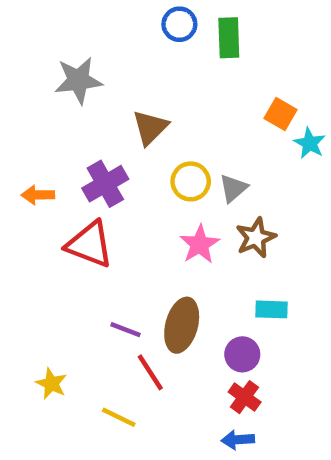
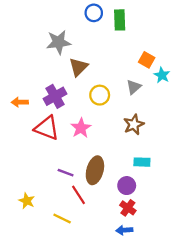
gray star: (78, 80) -> (59, 42), moved
gray triangle: (233, 188) -> (134, 87), moved
pink star: (200, 244) -> (81, 128), moved

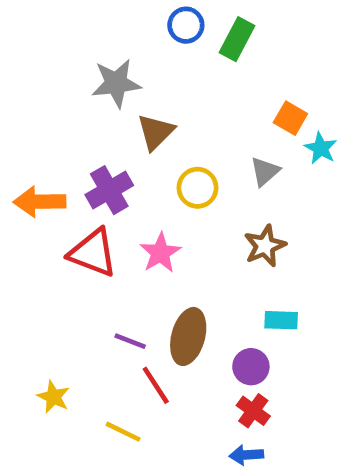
green rectangle: (120, 20) -> (237, 39), turned 30
orange arrow: (20, 102) -> (40, 202), size x1.5

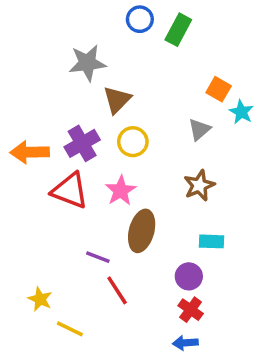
yellow circle: (197, 188) -> (133, 142), moved
brown ellipse: (188, 336) -> (142, 231), moved
yellow line: (123, 432) -> (70, 329), moved

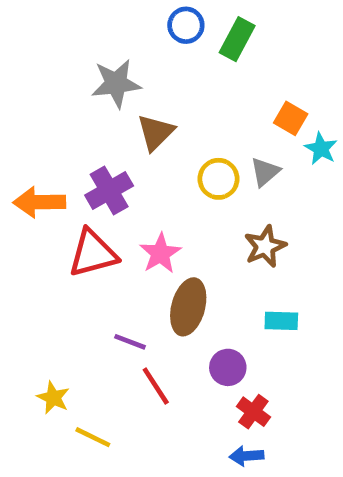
yellow circle: (133, 142) -> (218, 179), moved
red triangle: (70, 191) -> (93, 253), turned -36
purple circle: (189, 276) -> (228, 367), moved

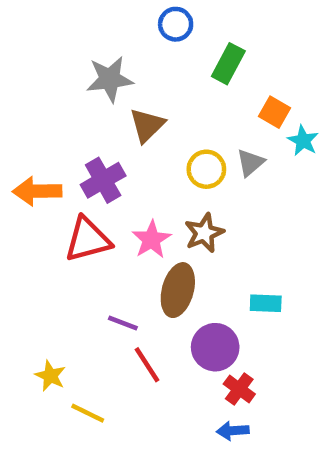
green rectangle: (237, 39) -> (228, 64), moved
brown star: (265, 246) -> (204, 233), moved
purple circle: (228, 367) -> (215, 347), size x1.4

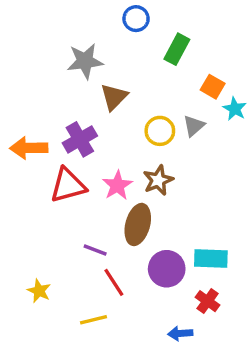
cyan rectangle: (266, 303) -> (211, 259), moved, size x1.4
red cross: (239, 389) -> (208, 301), moved
yellow line: (88, 413) -> (93, 320), moved, turned -40

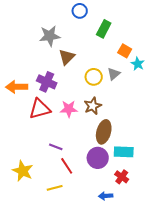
purple cross: (80, 139) -> (47, 82), turned -36
pink star: (117, 185) -> (69, 109), turned 30
brown ellipse: (138, 224) -> (104, 132), moved
yellow star: (39, 291) -> (23, 171), size x1.5

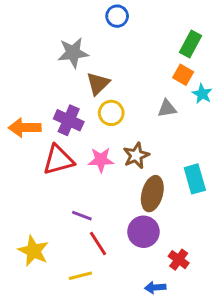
green rectangle: (104, 29) -> (190, 44), moved
gray triangle: (114, 74) -> (167, 109), turned 32
yellow circle: (94, 77) -> (111, 113), moved
cyan rectangle: (124, 152) -> (195, 179), moved, turned 72

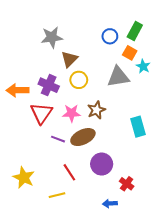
blue circle: (117, 16) -> (110, 36), moved
gray triangle: (167, 109) -> (118, 77), size x1.6
red triangle: (58, 160) -> (41, 113), turned -40
brown ellipse: (152, 194) -> (83, 137), moved, turned 50
purple line: (82, 216) -> (58, 139), moved

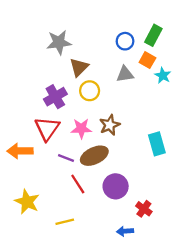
gray triangle: (118, 77) -> (125, 74), moved, size x0.7
purple cross: (49, 85) -> (55, 97), turned 36
orange arrow: (17, 90) -> (20, 151), moved
red line: (69, 172) -> (78, 184), moved

